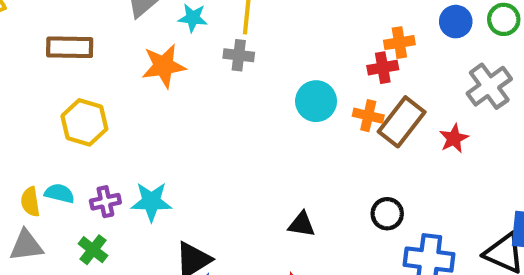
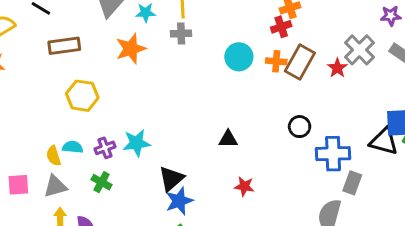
gray cross: (489, 86) -> (359, 50), moved
black triangle: (302, 224) -> (228, 139), moved

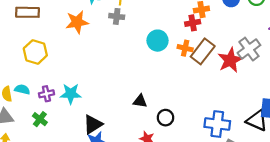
red star: (337, 68) -> (230, 60), size x1.6
black circle: (300, 127) -> (165, 118), moved

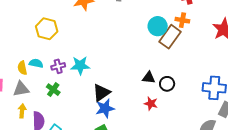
cyan circle: (158, 41) -> (158, 26), moved
brown rectangle: (203, 51) -> (170, 37), moved
black triangle: (140, 101) -> (149, 78), moved

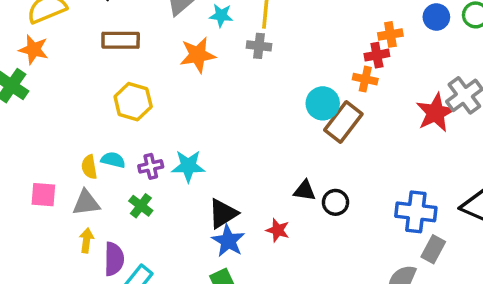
orange cross: (182, 20) -> (365, 79), moved
red star: (151, 104) -> (278, 230), moved
blue star: (105, 108) -> (228, 241), turned -30

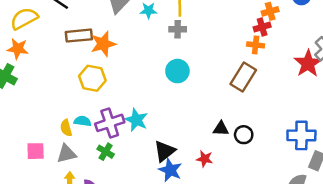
orange star: (198, 55) -> (103, 44), moved
cyan circle: (323, 103) -> (177, 71), moved
purple cross: (151, 166) -> (110, 123), size x1.6
cyan star: (188, 166) -> (136, 120), turned 30

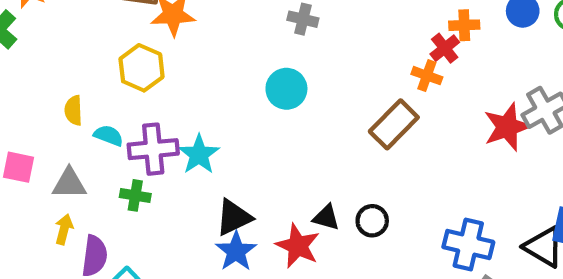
red cross: (262, 27) -> (445, 48), turned -35
yellow semicircle: (66, 128) -> (73, 110), moved
black triangle: (221, 129) -> (326, 218), moved
green cross: (106, 152) -> (135, 195), turned -35
red star: (205, 159) -> (298, 246), size x1.5

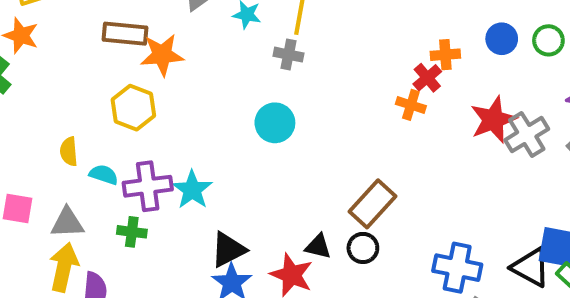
brown rectangle: (394, 124) -> (373, 204), moved
red star: (507, 127) -> (493, 120), moved
yellow arrow: (64, 229) -> (64, 267), size x1.6

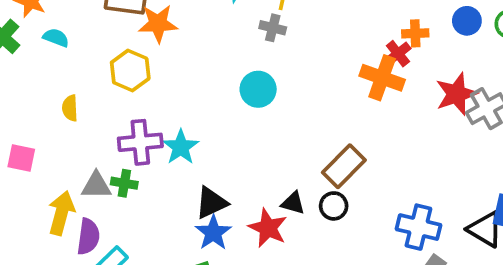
orange cross: (411, 105) -> (382, 78), size x1.6
cyan semicircle: (104, 175) -> (56, 38), moved
gray triangle: (67, 223) -> (96, 185), moved

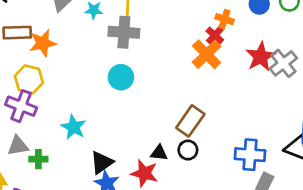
gray cross: (273, 28) -> (124, 32), size x1.6
orange cross: (415, 33) -> (224, 19), turned 30
orange cross: (382, 78) -> (207, 54), turned 36
purple cross: (140, 142) -> (21, 106), moved, turned 36
gray triangle: (96, 185) -> (18, 146), moved

